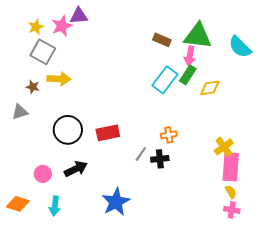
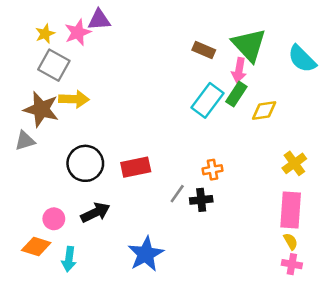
green triangle: (198, 36) -> (249, 45), turned 40
brown star: (33, 87) -> (41, 109), size x2.0
yellow cross: (224, 147) -> (294, 163), moved
orange diamond: (18, 204) -> (36, 246), moved

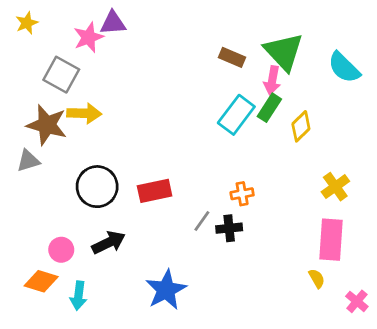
yellow star: (45, 34) -> (27, 23), moved
yellow diamond: (264, 110) -> (301, 126), turned -36
yellow semicircle: (291, 241) -> (317, 278), moved
pink cross: (292, 264) -> (357, 301), moved, turned 30

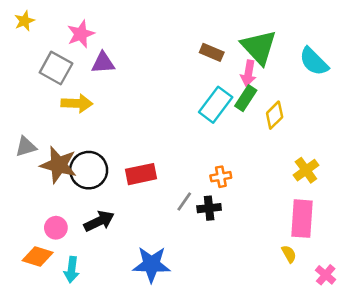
purple triangle: (113, 23) -> (103, 63), moved
brown star: (47, 125) -> (59, 165), moved
blue star: (166, 290) -> (151, 264), turned 30

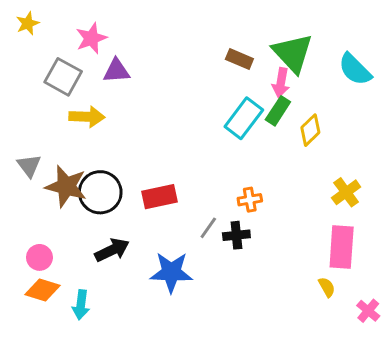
gray triangle: (26, 147) -> (29, 166), turned -50
pink circle: (56, 228) -> (39, 257), moved
blue star: (151, 264) -> (171, 272), moved

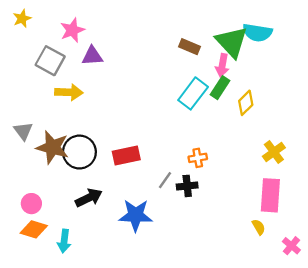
cyan semicircle: (355, 69) -> (257, 33), moved, turned -36

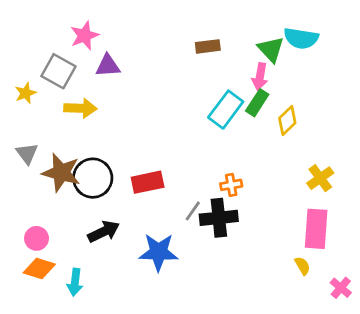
yellow star: (22, 18) -> (26, 93), moved
green triangle: (232, 42) -> (271, 49), size x0.7
brown rectangle: (190, 47) -> (208, 46), moved, turned -30
black cross: (187, 186) -> (219, 218), size x1.5

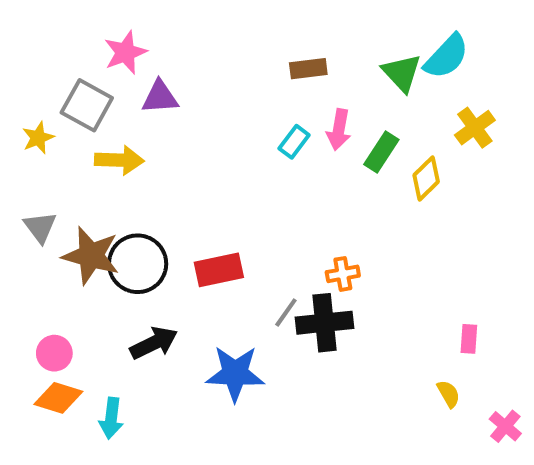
cyan semicircle: (301, 38) -> (446, 57), turned -56
pink arrow: (260, 77) -> (339, 130), moved
cyan rectangle: (226, 110) -> (294, 142), moved, size x0.6
yellow cross: (320, 178) -> (475, 128), moved
pink rectangle: (316, 229) -> (469, 339), size x0.5

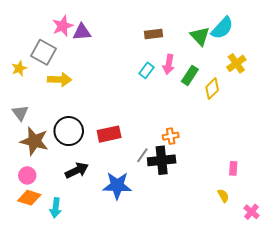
purple triangle: (160, 97) -> (82, 32), moved
brown star: (91, 256) -> (34, 141), moved

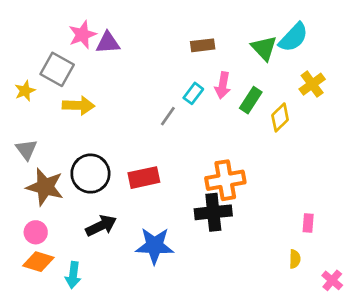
orange cross: (171, 136) -> (225, 180), size x1.8
gray line: (142, 155) -> (168, 116), moved
yellow semicircle: (223, 196) -> (295, 259), turned 32

